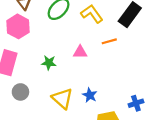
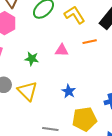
yellow triangle: (62, 98) -> (27, 91), moved

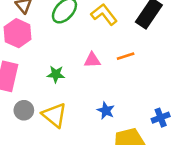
orange line: (90, 42) -> (126, 56), moved

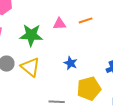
green star: (56, 74) -> (31, 35), size x1.6

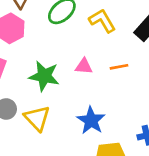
blue star: (71, 63) -> (91, 120), size x1.5

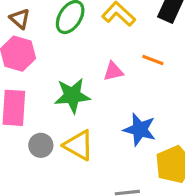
orange line: (119, 67) -> (153, 60), turned 48

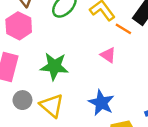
orange line: (153, 60) -> (123, 29), moved
pink triangle: (113, 71) -> (108, 55), moved, turned 35

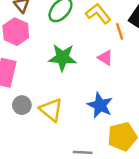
orange line: (123, 29) -> (120, 31), turned 42
green star: (54, 66) -> (63, 58), moved

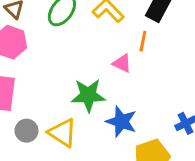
orange line: (120, 31) -> (143, 41), moved, turned 35
green star: (63, 58) -> (88, 95), moved

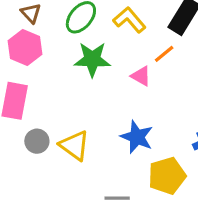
orange line: (143, 41) -> (164, 54), turned 36
green star: (88, 95) -> (92, 59), moved

